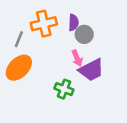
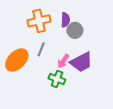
gray line: (19, 39) -> (41, 49), moved
pink arrow: (77, 58) -> (63, 61), moved, turned 56

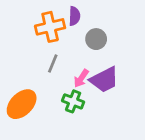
purple semicircle: (65, 20) -> (74, 16), moved
orange ellipse: (17, 60) -> (22, 104), moved

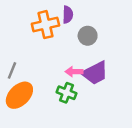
gray line: (53, 63) -> (12, 70), moved
pink arrow: (81, 78) -> (74, 72), turned 56

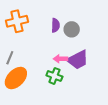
purple semicircle: (68, 15) -> (55, 25), moved
orange cross: (45, 25) -> (17, 21), moved

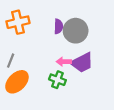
gray circle: (72, 29) -> (76, 31), size x1.5

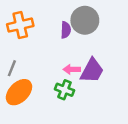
gray circle: (76, 31) -> (85, 20), moved
purple trapezoid: (82, 63) -> (92, 71), turned -35

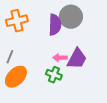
purple semicircle: (66, 30) -> (55, 25), size x1.5

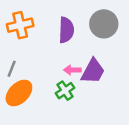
gray circle: (71, 17) -> (104, 24), moved
green cross: (54, 75) -> (65, 91), turned 35

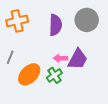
orange ellipse: (19, 93) -> (29, 74), moved

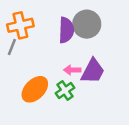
gray circle: (87, 20) -> (87, 24), moved
gray line: (10, 57) -> (12, 47), moved

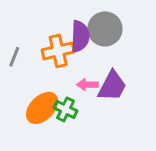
orange cross: (20, 25) -> (58, 51), moved
green cross: (65, 90) -> (65, 109), moved, turned -30

